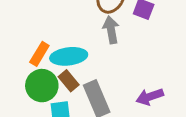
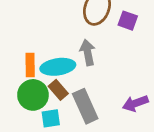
gray arrow: (111, 30) -> (88, 52), moved
orange rectangle: (39, 54) -> (30, 65), turned -30

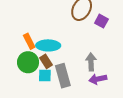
gray arrow: (88, 52) -> (91, 62), moved
orange rectangle: (30, 65) -> (29, 41), turned -35
cyan square: (51, 118) -> (45, 75), moved

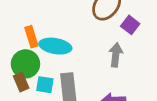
brown rectangle: (46, 61) -> (21, 82), moved
gray arrow: (91, 62) -> (116, 55), moved

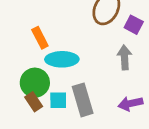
orange rectangle: (31, 37) -> (40, 38), moved

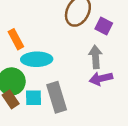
purple arrow: (130, 104) -> (101, 78), moved

